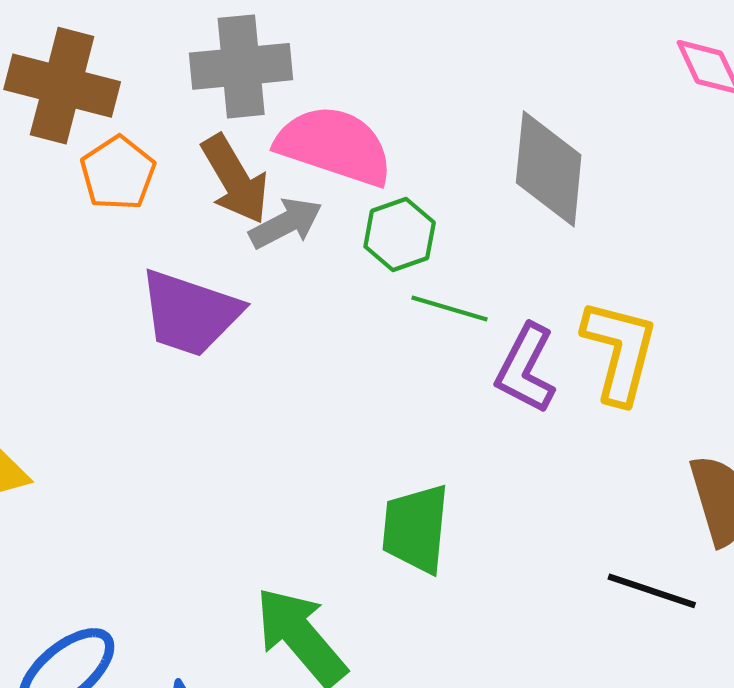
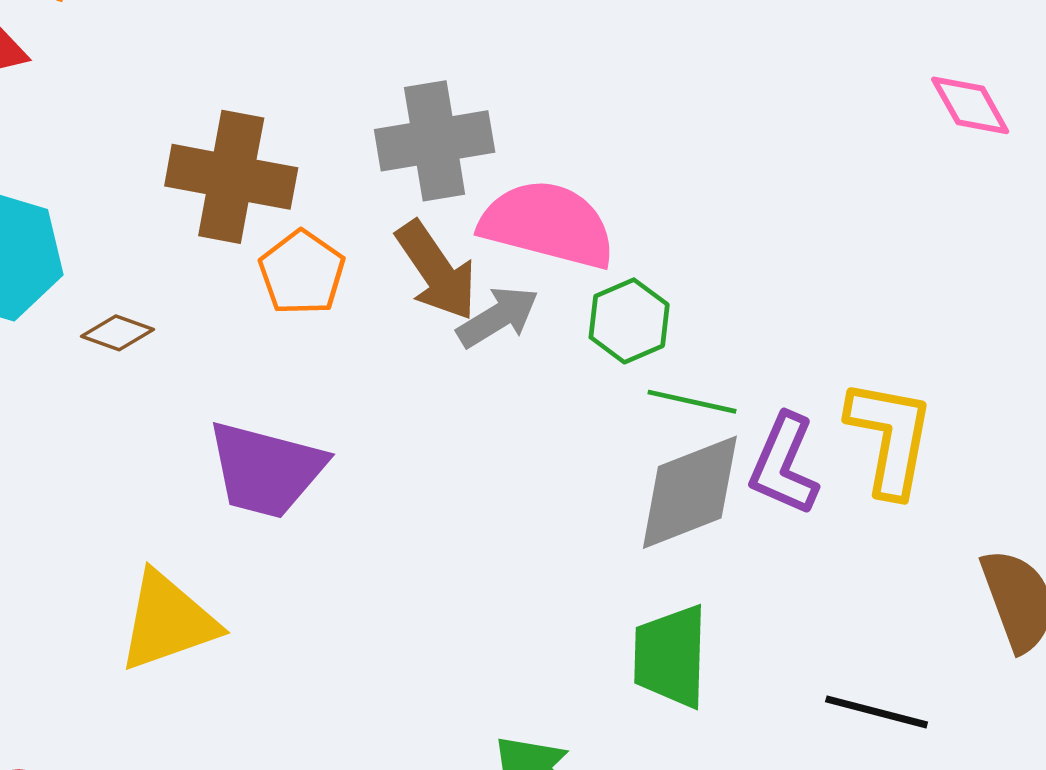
gray diamond: (549, 169) -> (690, 492), moved, turned 67
purple trapezoid: (190, 313) -> (266, 470), moved
black line: (652, 591) -> (877, 712), moved

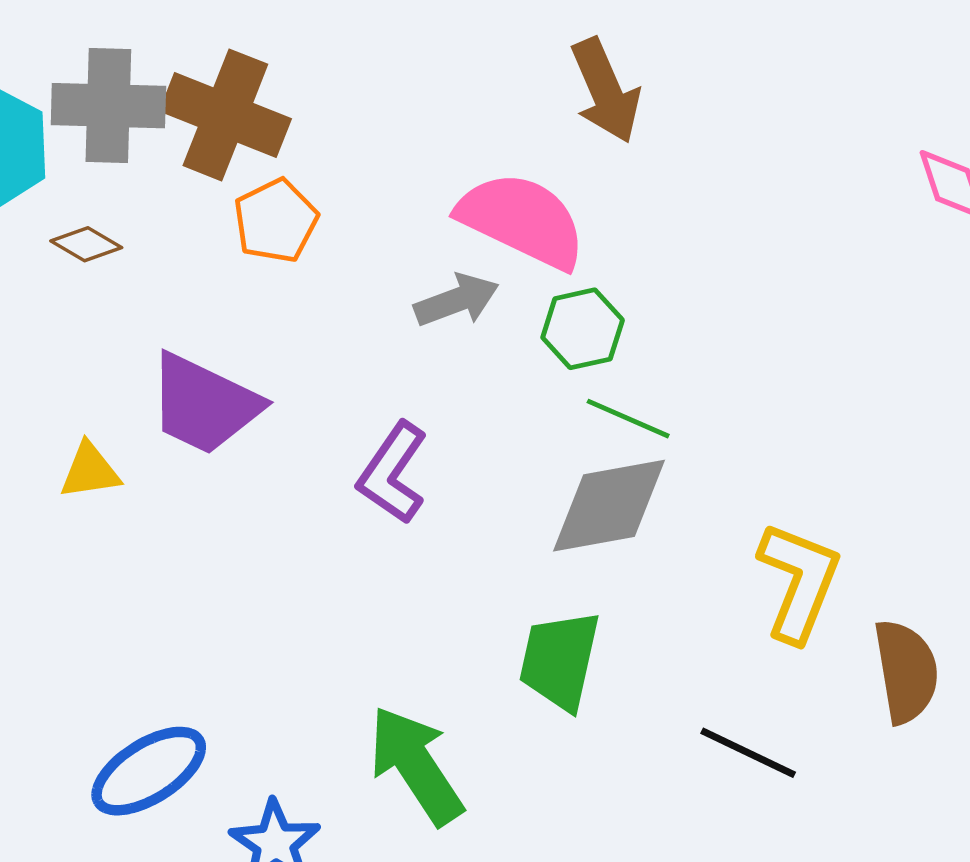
gray cross: (435, 141) -> (108, 106), moved
brown arrow: (436, 271) -> (606, 91), moved
yellow L-shape: (890, 437) -> (799, 582), moved
purple L-shape: (784, 465) -> (393, 473), moved
yellow triangle: (168, 621) -> (90, 471), moved, size x0.6

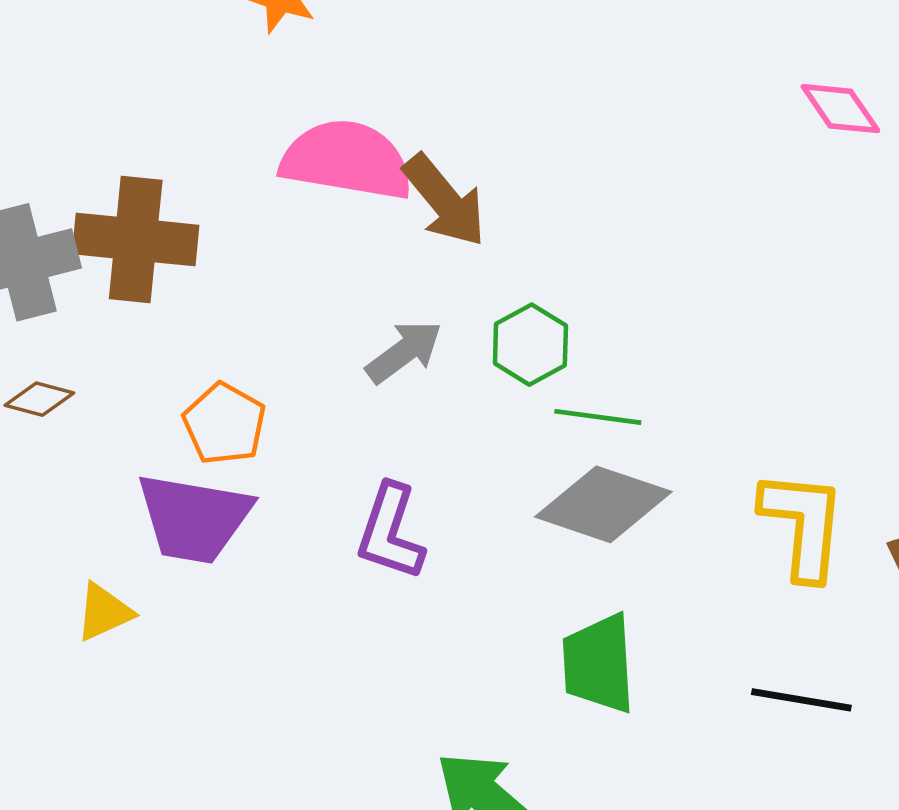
brown arrow: (606, 91) -> (445, 201), moved
pink semicircle: (522, 220) -> (347, 160), moved
orange pentagon: (276, 221) -> (224, 424), moved
gray diamond: (609, 506) -> (603, 504), turned 45

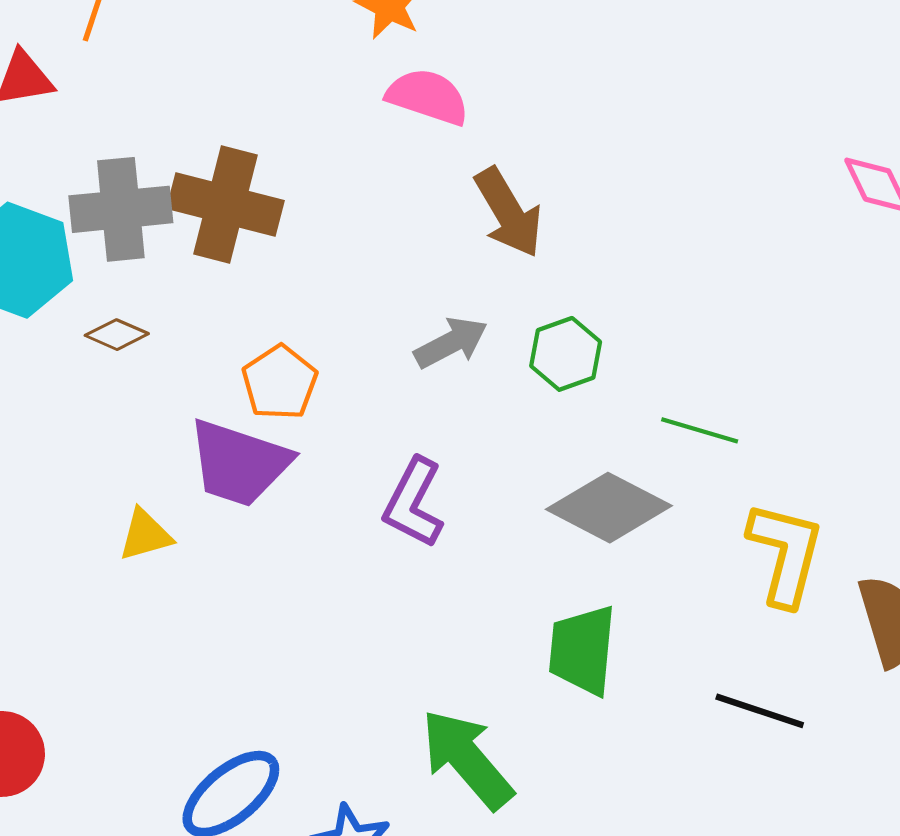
pink semicircle: (347, 160) -> (428, 97), moved, size x0.7
green line: (598, 417) -> (700, 430), moved

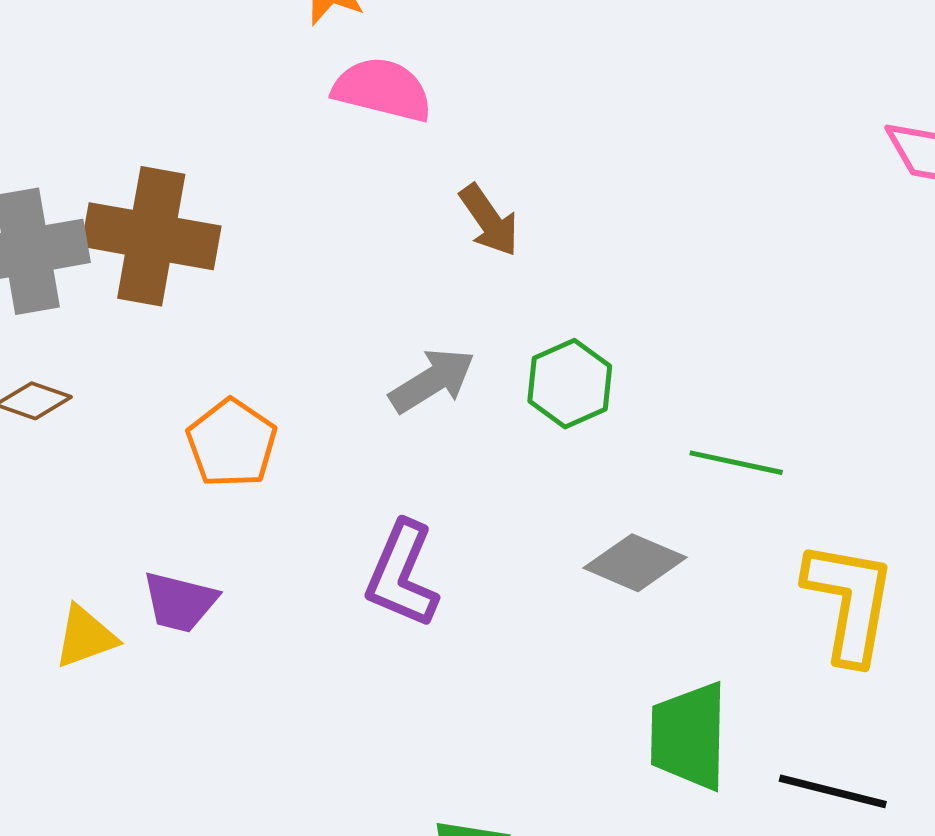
brown arrow: (508, 212) -> (489, 220), size x0.7
purple trapezoid: (239, 463) -> (180, 602), moved, size x0.6
gray diamond: (609, 508) -> (635, 563), size x0.7
green trapezoid: (582, 650) -> (689, 736), moved

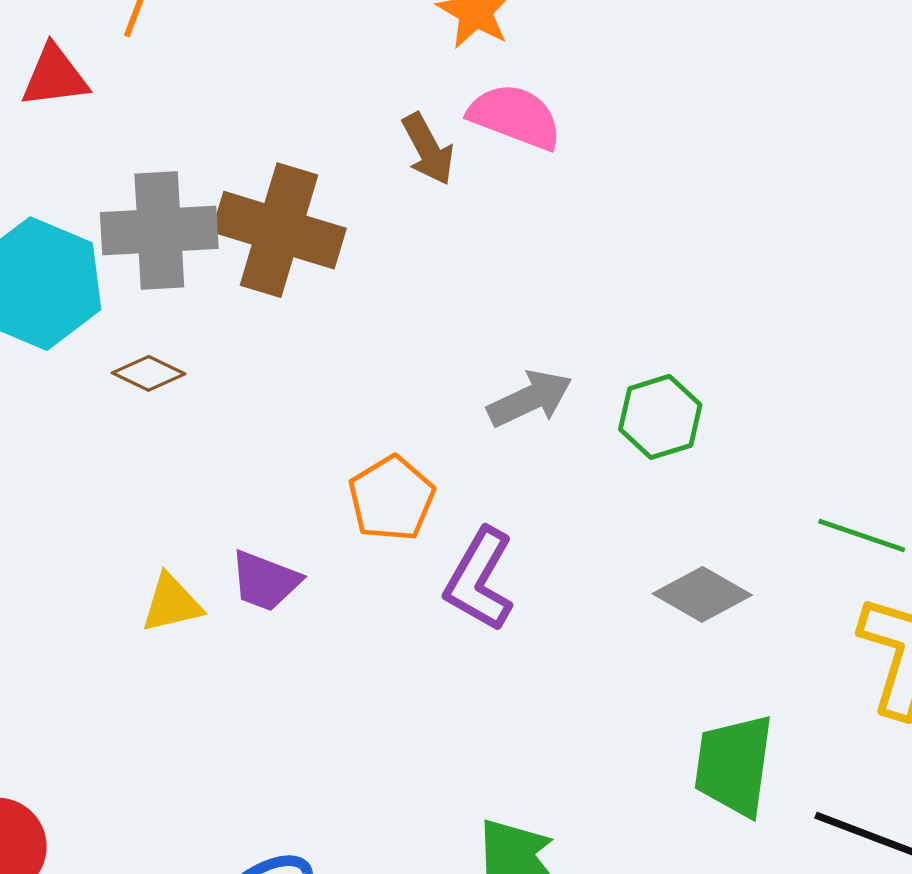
brown arrow: (489, 220) -> (428, 149), moved
orange pentagon: (232, 443) -> (392, 498), moved
green line: (736, 463) -> (862, 536), moved

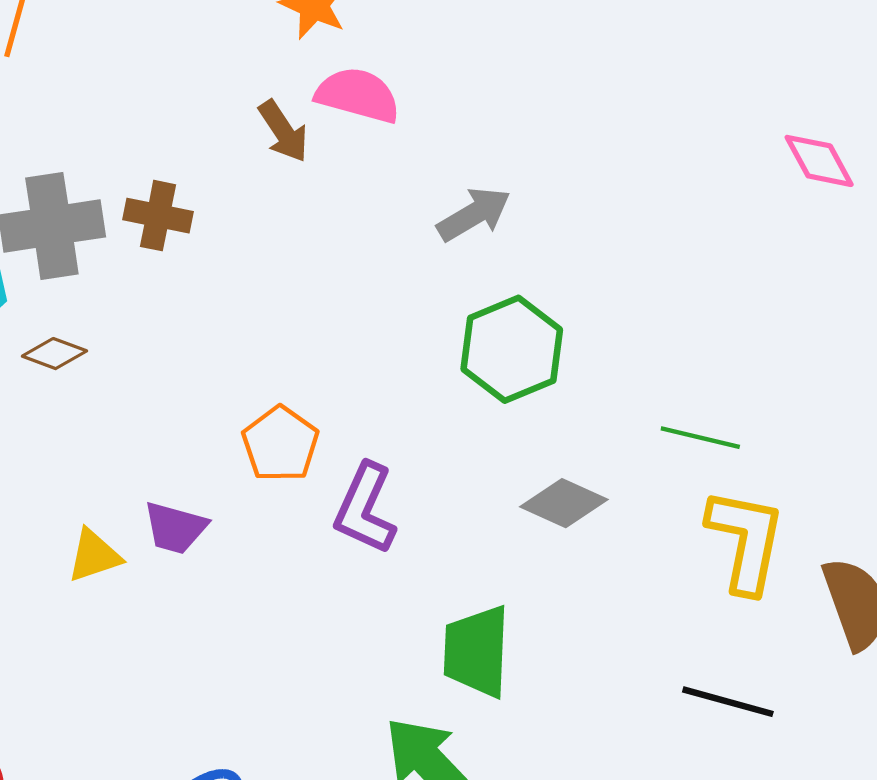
brown cross: (279, 230) -> (158, 216), size x0.6
gray arrow: (530, 399) -> (474, 214), moved
green hexagon: (660, 417) -> (512, 349), size x1.4
green trapezoid: (734, 765) -> (477, 651), moved

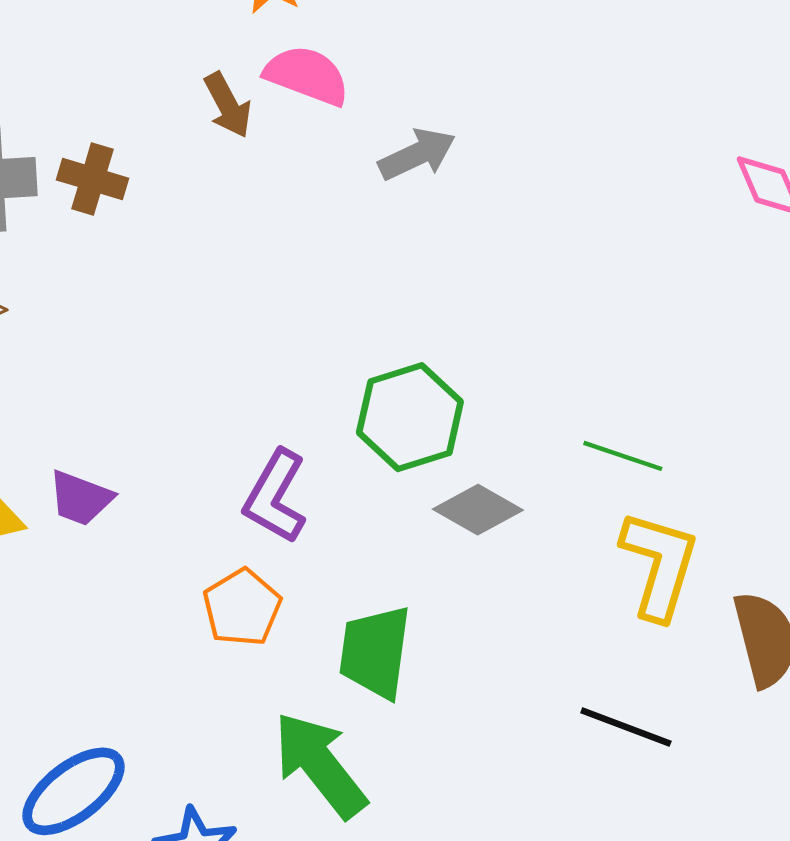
gray arrow: (474, 214) -> (417, 154), moved
green hexagon: (512, 349) -> (410, 417), moved
orange pentagon: (280, 444) -> (242, 608), moved

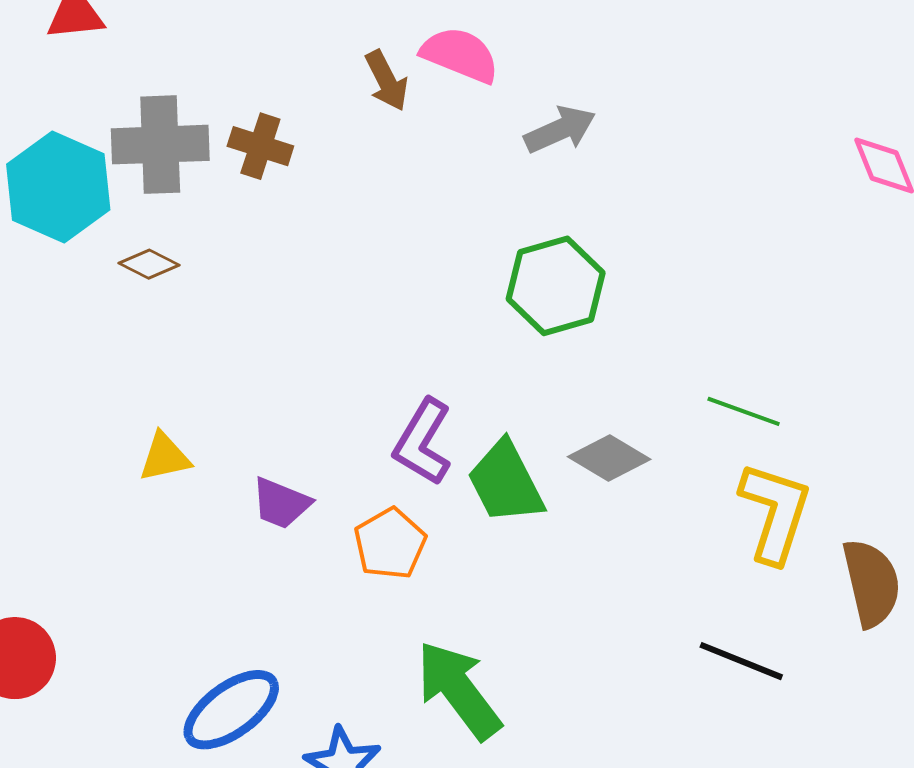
green hexagon: (410, 417) -> (556, 286), moved
purple trapezoid: (80, 498) -> (281, 503), moved
green trapezoid: (375, 652) -> (506, 482), moved, turned -36

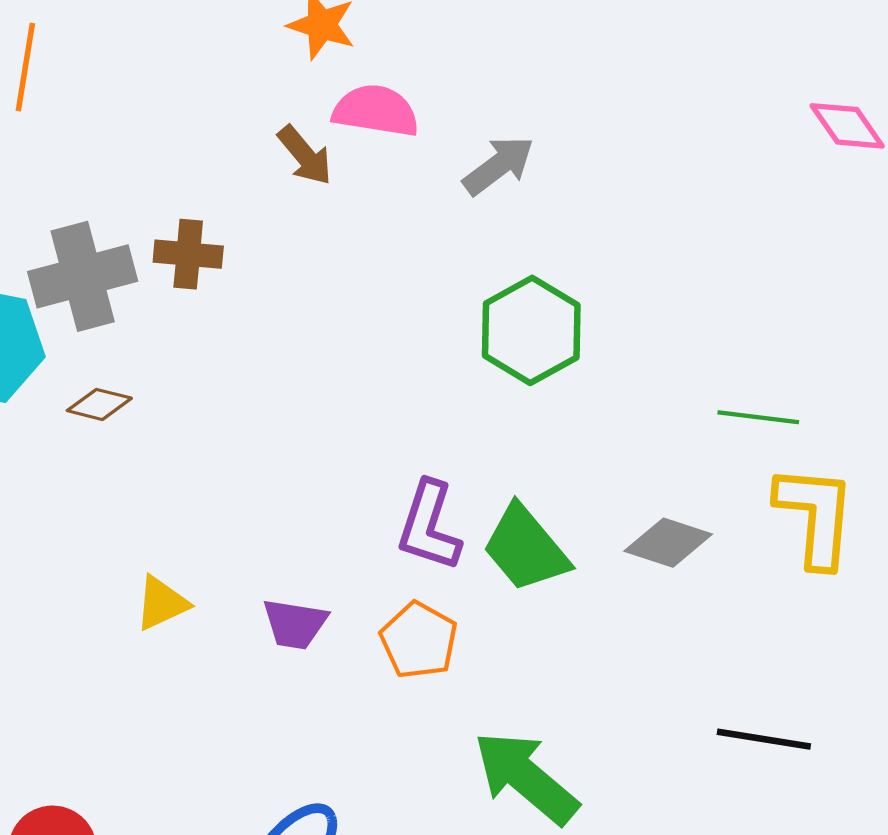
gray diamond: (609, 458) -> (668, 543), moved
black line: (741, 661) -> (764, 739), moved

